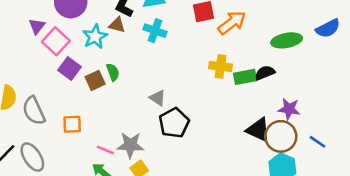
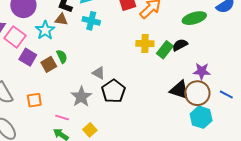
green rectangle: (245, 77) -> (165, 50), turned -36
gray star: (130, 145) -> (81, 97), moved, turned -30

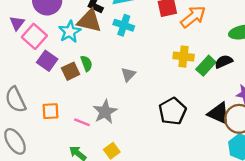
brown triangle: (61, 19) -> (89, 21), size x1.6
gray triangle: (99, 73) -> (128, 74), moved, turned 40
black pentagon: (113, 91) -> (172, 111), moved
pink line: (62, 117) -> (82, 122), moved

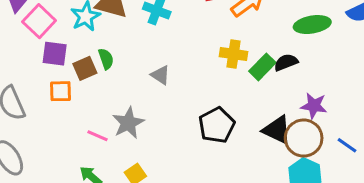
purple square: (47, 61) -> (55, 54), turned -30
gray triangle: (128, 74) -> (160, 75), turned -42
orange square: (50, 111) -> (61, 91), moved

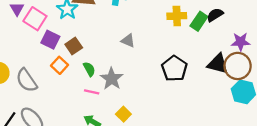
purple square: (55, 54) -> (50, 40), turned 30
green semicircle: (106, 59) -> (89, 69), moved
orange square: (61, 91) -> (59, 65), turned -35

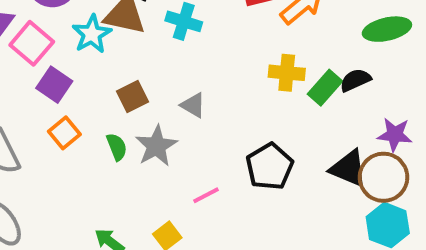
brown square: (74, 46) -> (132, 97), moved
gray star: (112, 79) -> (156, 146), moved
pink line: (92, 92) -> (206, 195), moved, turned -48

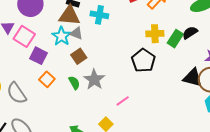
cyan star: (92, 34) -> (61, 36), moved
gray triangle: (193, 105) -> (76, 33), moved
black pentagon: (270, 166) -> (143, 61), moved

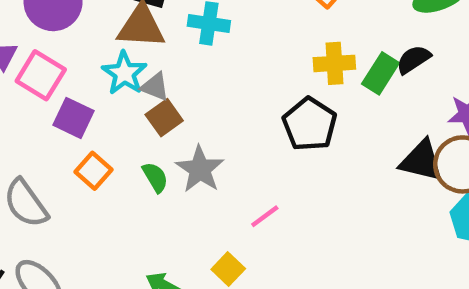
gray triangle: (76, 33) -> (155, 87), moved

